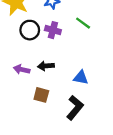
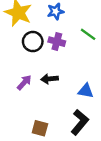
purple arrow: (22, 69) -> (24, 82), turned 119
brown square: (41, 95) -> (40, 128), moved

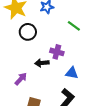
purple cross: (57, 42) -> (57, 52), moved
purple arrow: (24, 82) -> (21, 79), moved

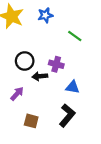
black circle: (28, 32) -> (25, 61), moved

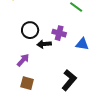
blue triangle: (73, 87) -> (82, 44), moved
brown square: (31, 121) -> (27, 83), moved

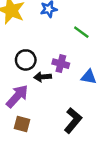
purple arrow: (23, 60) -> (17, 96), size x1.5

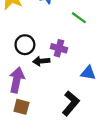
blue triangle: (89, 77) -> (88, 73), moved
purple arrow: (17, 96) -> (17, 80), turned -30

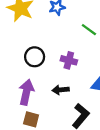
black arrow: (41, 61) -> (61, 90), moved

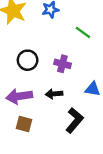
purple arrow: (26, 92) -> (19, 96), turned -110

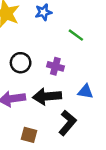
black arrow: (54, 94) -> (47, 96), size x1.6
brown square: (24, 124) -> (29, 135), moved

